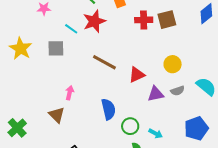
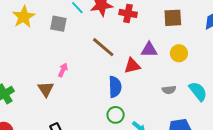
red cross: (144, 20) -> (128, 13), moved
yellow circle: (173, 64) -> (179, 53), moved
purple triangle: (156, 94) -> (149, 50), moved
blue semicircle: (108, 109) -> (115, 87), moved

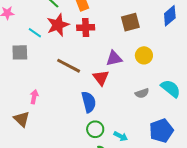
red triangle: (132, 66) -> (101, 78), turned -42

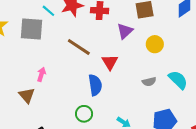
gray square: (20, 52) -> (32, 29), size x1.4
purple triangle: (114, 58) -> (125, 31), moved, turned -36
green circle: (95, 129) -> (84, 114), moved

